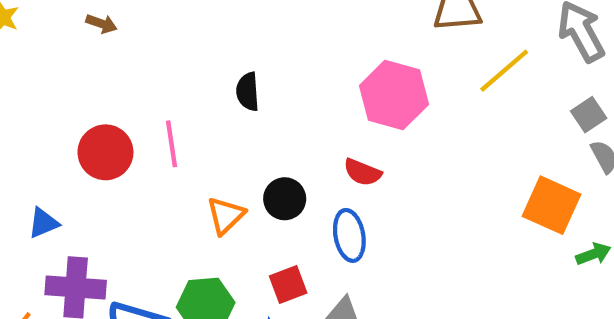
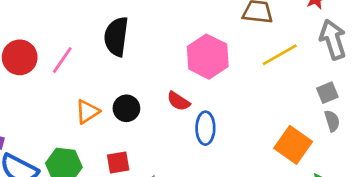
black semicircle: (248, 92) -> (116, 37), size x1.6
pink line: (172, 144) -> (62, 60), turned 32
blue ellipse: (349, 235) -> (205, 128), moved

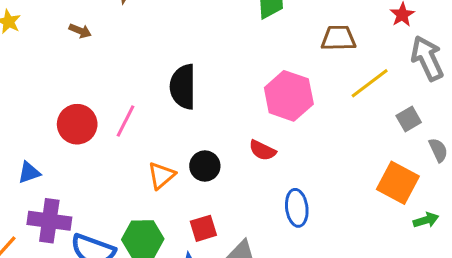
gray square: (327, 93) -> (409, 119), moved
blue ellipse: (205, 128) -> (297, 208), moved

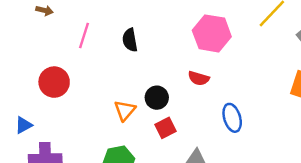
black semicircle: (183, 87) -> (130, 40), size x0.7
pink line: (125, 121) -> (84, 36), moved
red square: (203, 228) -> (166, 128), moved

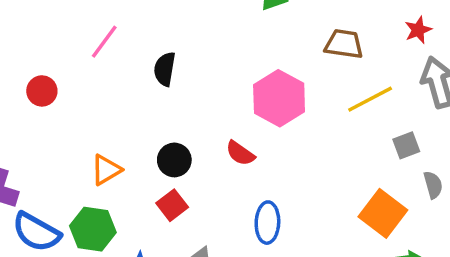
red circle: (54, 82) -> (42, 91), size x0.7
orange triangle: (125, 110) -> (106, 170), moved
red square: (166, 128) -> (172, 205), turned -30

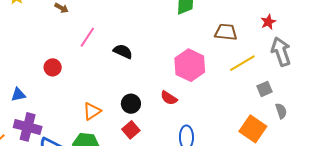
black semicircle: (165, 69) -> (123, 51), turned 108

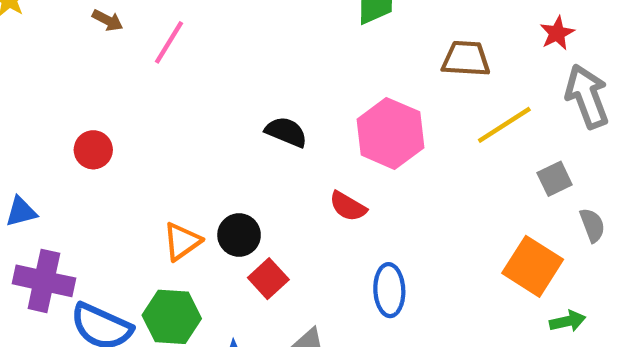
pink line: (87, 37) -> (169, 42), moved
black semicircle: (123, 51) -> (286, 132), moved
black circle: (131, 104) -> (239, 235), moved

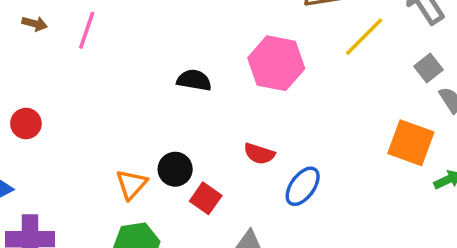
red circle: (93, 150) -> (26, 124), moved
gray square: (555, 179) -> (428, 68), moved
red semicircle: (348, 206) -> (259, 154), moved
blue ellipse: (389, 290) -> (303, 186), turned 51

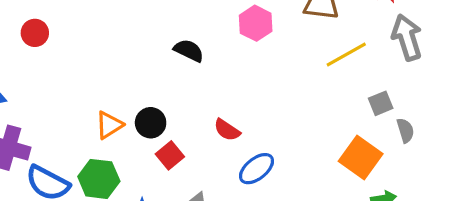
pink hexagon: (276, 63) -> (256, 23), moved, size x0.7
gray square: (428, 68) -> (381, 103), moved
red circle: (26, 124) -> (35, 33), moved

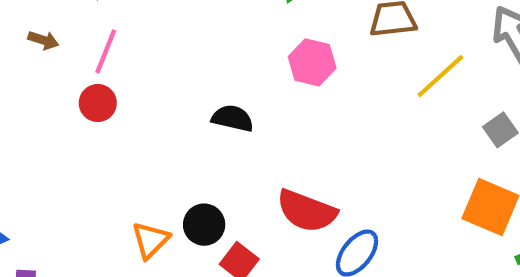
red circle: (35, 33) -> (98, 103), moved
red semicircle: (227, 130) -> (307, 211), size x1.6

